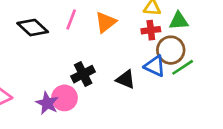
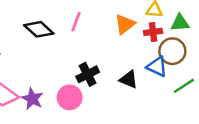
orange triangle: (106, 22) -> (125, 24), moved
green line: (183, 67) -> (184, 86), moved
purple star: (47, 103) -> (32, 99), moved

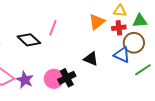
pink line: (76, 22) -> (53, 28), moved
black diamond: (39, 29) -> (29, 40), moved
black cross: (88, 74) -> (67, 78), moved
black triangle: (129, 79) -> (91, 59), moved

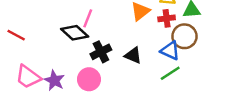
black diamond: (29, 40) -> (75, 33), moved
green line: (143, 70) -> (170, 73), moved
black cross: (67, 78) -> (101, 52), moved

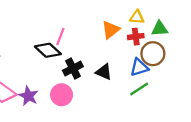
blue triangle: (170, 51) -> (139, 67), turned -42

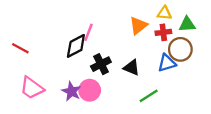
black diamond: (48, 50) -> (76, 46), turned -70
green line: (139, 89) -> (149, 96), moved
purple star: (28, 96) -> (71, 91), moved

